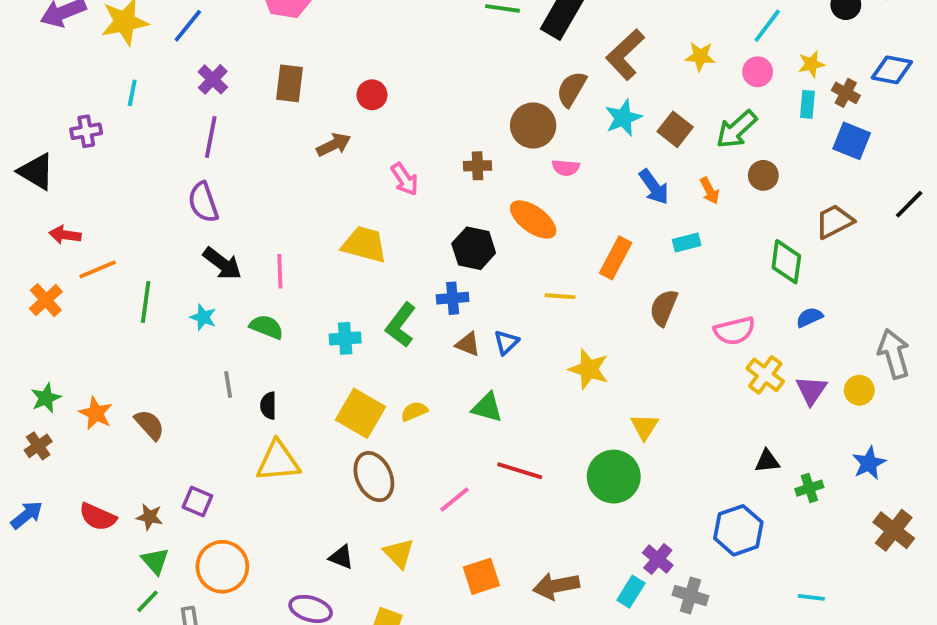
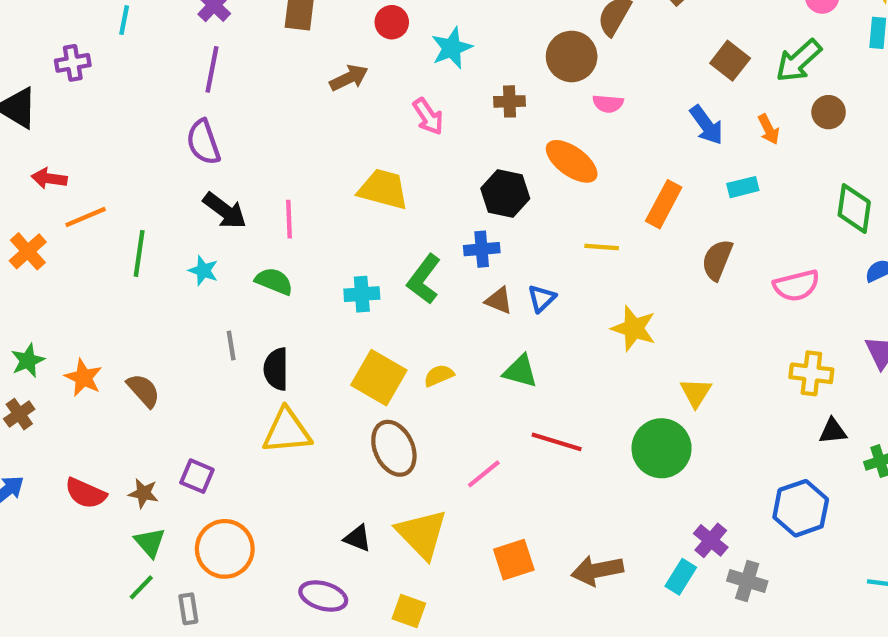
cyan star: (623, 118) -> (452, 48), moved
yellow cross: (765, 375) -> (811, 373), moved, turned -30
black semicircle: (268, 406) -> (276, 369), size x1.4
yellow triangle: (399, 553) -> (422, 534), size x1.5

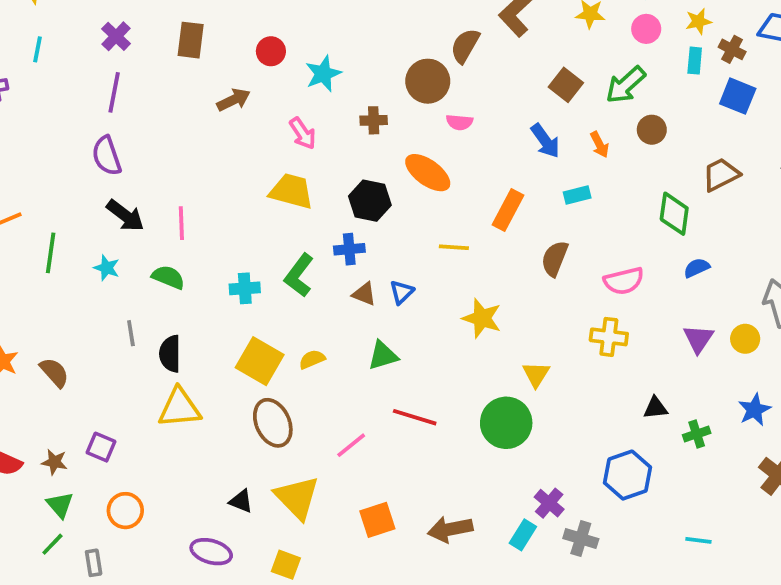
yellow trapezoid: (383, 189) -> (291, 191), moved
green triangle: (520, 371) -> (383, 356), turned -32
yellow cross: (811, 373) -> (609, 337), moved
orange circle: (225, 549) -> (125, 511), size x0.7

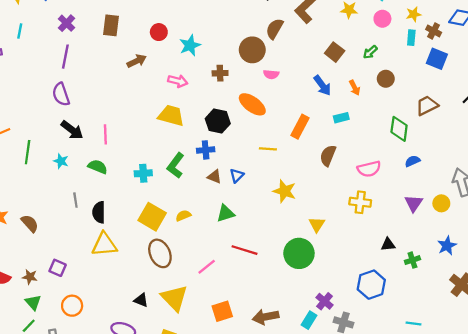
green arrow: (626, 85) -> (370, 52), size x0.6
pink arrow: (303, 133) -> (178, 81), turned -42

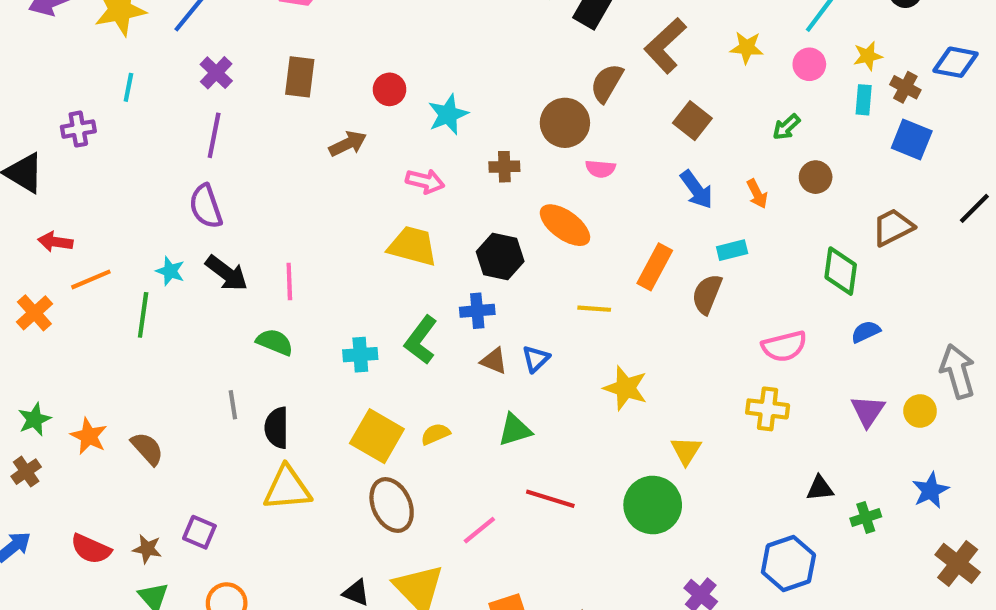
brown square: (335, 52) -> (692, 121), moved
brown semicircle: (328, 156) -> (707, 294), moved
cyan star: (61, 161) -> (170, 271), moved

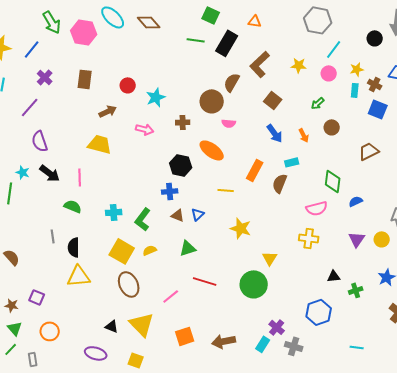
purple line: (214, 135) -> (30, 107), moved, turned 30
yellow trapezoid: (412, 246) -> (100, 144), moved
green diamond: (841, 271) -> (333, 181), moved
green L-shape: (421, 340) -> (143, 219), moved

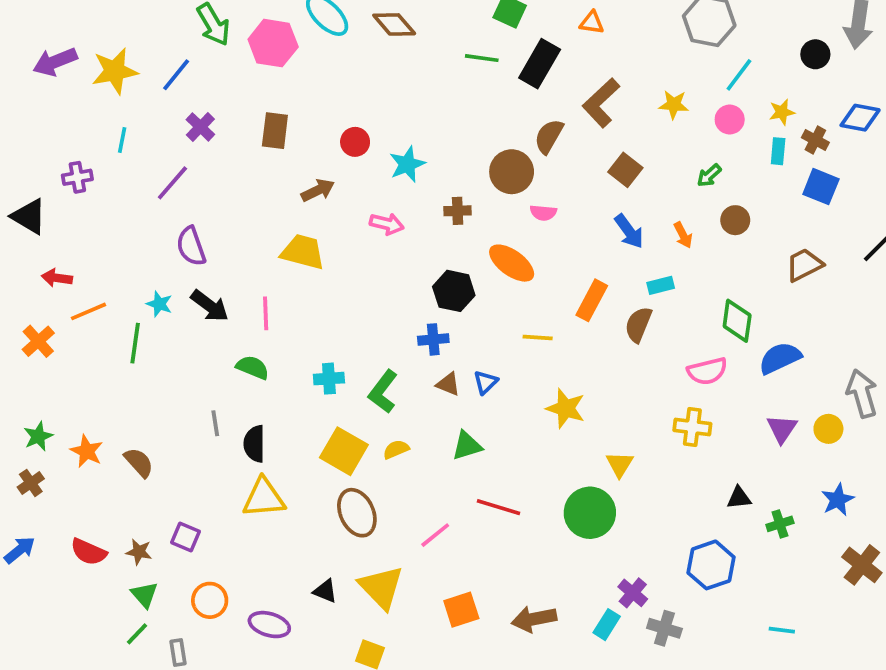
blue semicircle: (356, 201) -> (780, 358), size x1.6
purple ellipse: (96, 353) -> (269, 625), moved

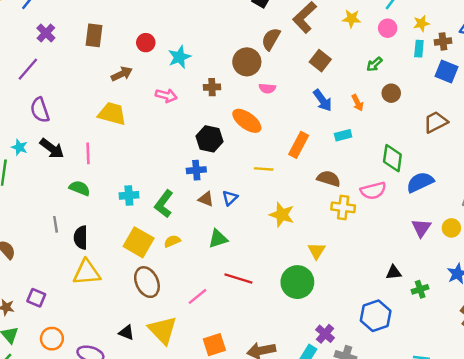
brown cross: (815, 140) -> (443, 41), turned -35
brown semicircle: (638, 325) -> (329, 179), moved, turned 85
yellow cross: (692, 427) -> (343, 207), moved

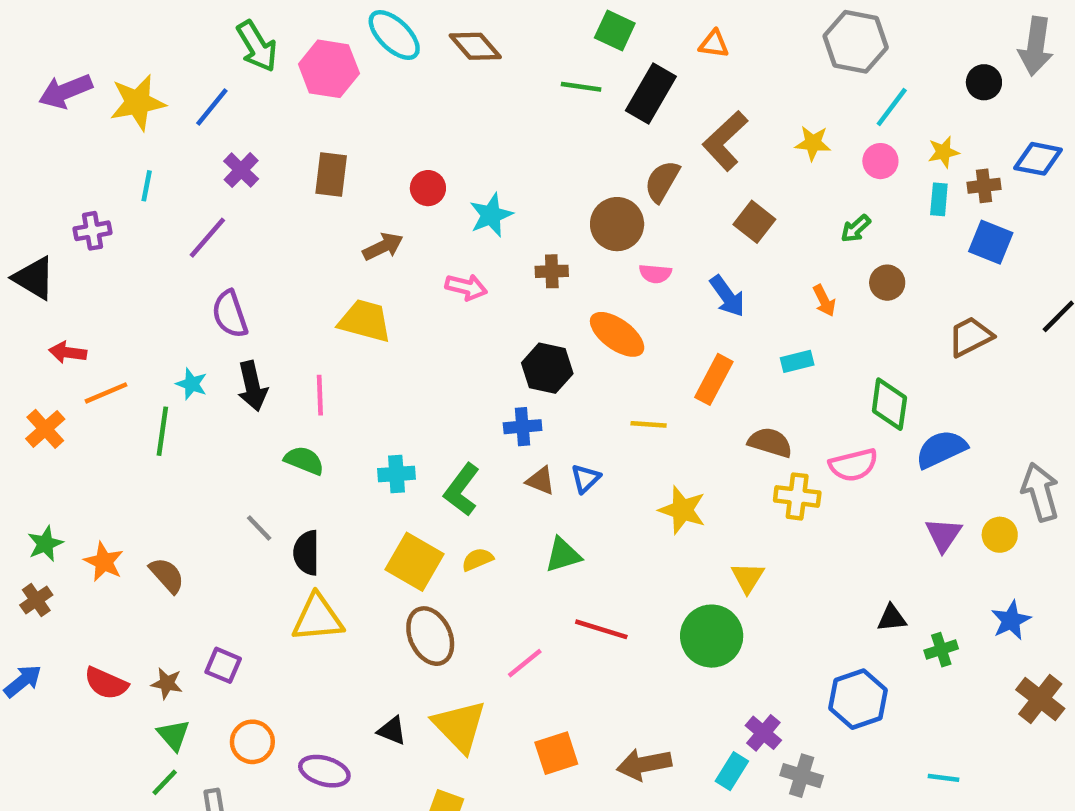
blue arrow: (323, 100) -> (727, 296), moved
black arrow: (52, 149) -> (252, 386), turned 40
gray line: (56, 224) -> (259, 528), turned -35

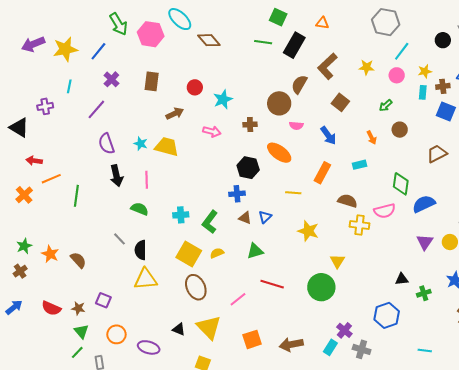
brown diamond: (475, 46) -> (209, 40), moved
cyan star: (192, 384) -> (141, 144), moved

